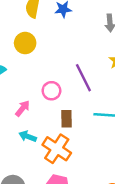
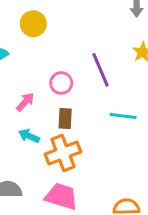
brown rectangle: (66, 119) -> (65, 119), moved
orange cross: (57, 149) -> (63, 153), turned 32

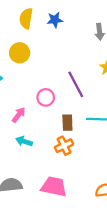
brown rectangle: (65, 119) -> (67, 123), moved
orange cross: (63, 153) -> (64, 146), moved, size x0.7

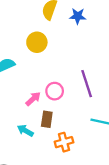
pink arrow: (19, 115) -> (33, 99), moved
brown rectangle: (67, 123) -> (47, 119), moved

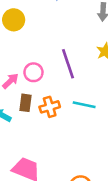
orange cross: (64, 142) -> (50, 107), moved

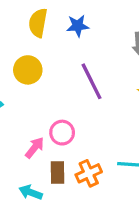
purple line: (68, 64) -> (91, 81), moved

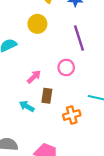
pink circle: (62, 133) -> (66, 68), moved
orange cross: (89, 173) -> (72, 115), moved

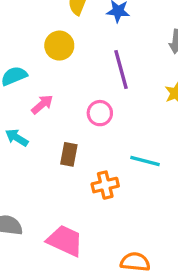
pink arrow: (34, 77) -> (42, 104), moved
cyan arrow: (27, 106) -> (17, 138), moved

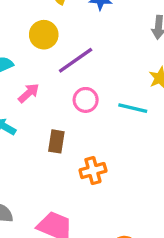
purple line: (121, 70) -> (76, 60), moved, turned 72
cyan line: (145, 161) -> (133, 108), moved

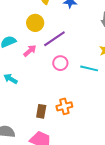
pink arrow: (29, 93) -> (30, 51), moved
brown rectangle: (56, 141) -> (41, 111), moved

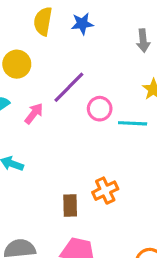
yellow circle: (35, 23) -> (17, 64), moved
pink circle: (60, 63) -> (100, 109), moved

